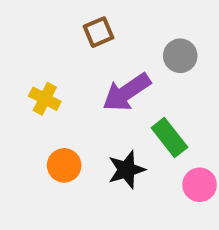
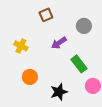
purple arrow: (126, 92) -> (59, 43), size x0.7
black star: (126, 170) -> (59, 92), moved

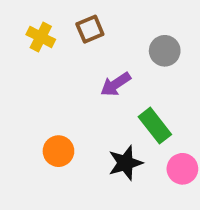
yellow cross: (21, 46) -> (41, 37), moved
black star: (59, 92) -> (125, 163), moved

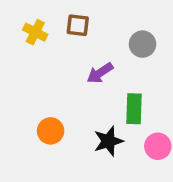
brown square: (90, 29) -> (78, 25), turned 30
green rectangle: (155, 126) -> (134, 109), turned 40

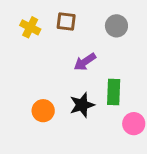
gray circle: (143, 44) -> (116, 26), moved
black star: (108, 141) -> (82, 105), moved

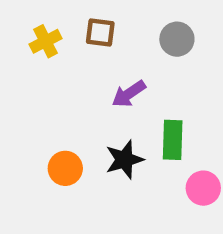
yellow cross: (30, 27) -> (46, 41), turned 36

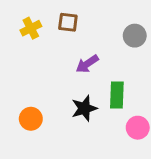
gray circle: (177, 39) -> (135, 36), moved
orange circle: (65, 168) -> (31, 119), moved

